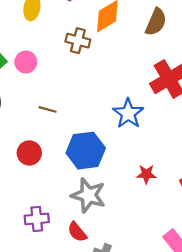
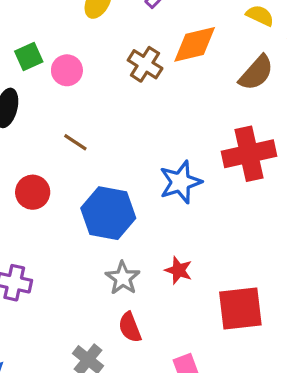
gray star: (88, 195) -> (123, 278), moved, size x0.7
red semicircle: (77, 232) -> (130, 327), moved

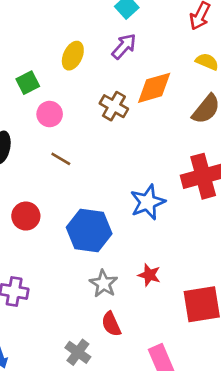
green square: (29, 57) -> (28, 83), moved
brown line: (75, 142) -> (61, 159), moved

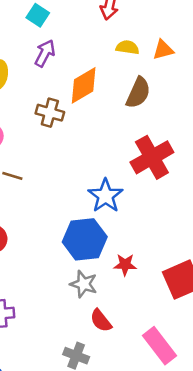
blue hexagon: (89, 231) -> (85, 239), moved

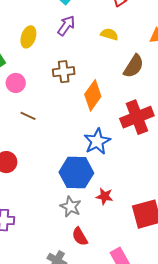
yellow semicircle: (127, 47) -> (109, 34), moved
orange diamond: (84, 85) -> (93, 95), moved, turned -32
brown cross: (50, 113) -> (64, 72), turned -30

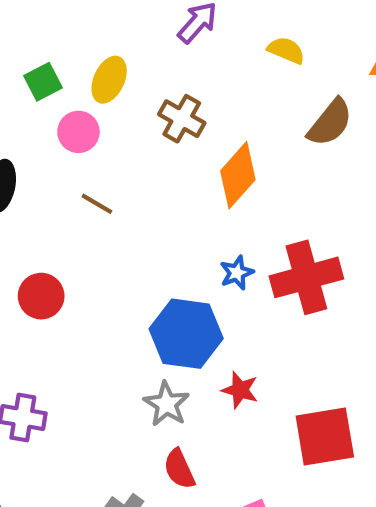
yellow ellipse: (28, 37) -> (109, 80), moved
brown cross: (64, 72) -> (182, 119), turned 30
red cross: (137, 117) -> (306, 277), moved
blue star: (97, 141) -> (237, 273), size x0.6

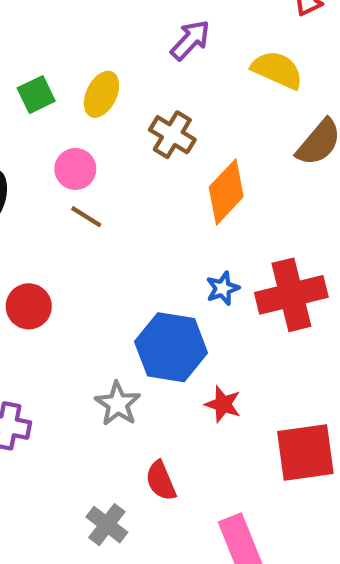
yellow semicircle: (286, 50) -> (277, 70), size x1.4
pink circle: (78, 132) -> (75, 169), moved
gray star: (167, 404) -> (118, 404), moved

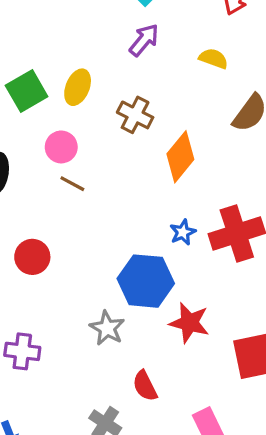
yellow semicircle: (277, 70) -> (214, 59), size x0.7
green square: (36, 95) -> (27, 91), size x1.4
red star: (223, 404) -> (189, 323), size x1.4

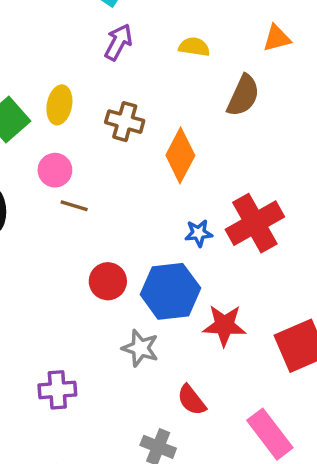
blue star: (183, 232) -> (199, 233), turned 30
red circle: (32, 257) -> (108, 281), moved

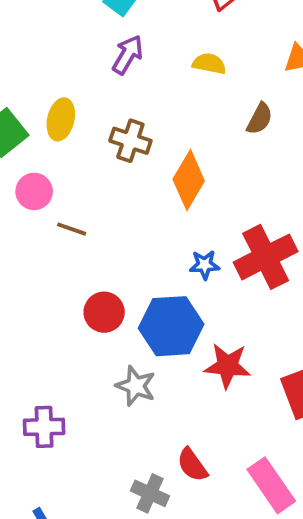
brown semicircle: (243, 96) -> (260, 119), size x0.7
pink circle: (55, 170) -> (34, 191), moved
red semicircle: (192, 400) -> (192, 465), moved

